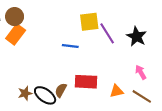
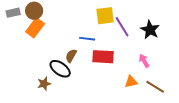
pink arrow: (141, 72) -> (144, 61), moved
red rectangle: (86, 82) -> (103, 57), moved
brown semicircle: (61, 90) -> (71, 56), moved
black ellipse: (45, 95) -> (60, 69), moved

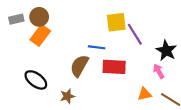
black star: (150, 30) -> (166, 51), moved
brown semicircle: (71, 56) -> (79, 66), size x1.5
black ellipse: (60, 69) -> (36, 80), moved
brown star: (44, 84) -> (67, 96), moved

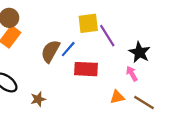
blue line: (97, 47) -> (68, 49), turned -56
brown semicircle: (79, 66) -> (50, 51), moved

